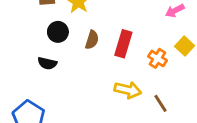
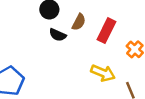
black semicircle: (47, 63) -> (58, 35), moved

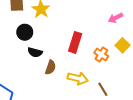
brown semicircle: (79, 22) -> (51, 67), moved

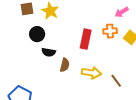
orange cross: (101, 54) -> (110, 31), moved, turned -32

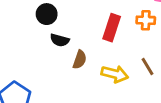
brown line: (116, 81) -> (147, 66), moved

